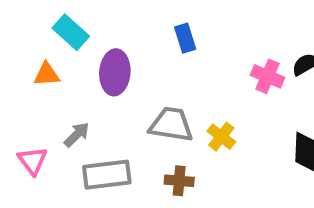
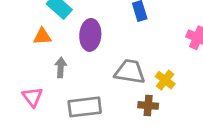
gray arrow: (77, 135) -> (61, 67), moved, turned -42
brown cross: (179, 181) -> (148, 105), moved

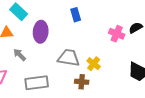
gray arrow: (61, 67) -> (20, 55), turned -48

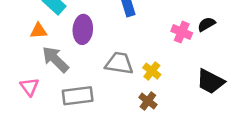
gray arrow: (20, 55) -> (55, 59), size x1.6
brown cross: (82, 82) -> (148, 101), moved, turned 32

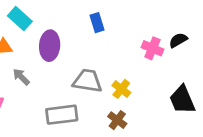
gray arrow: (55, 59) -> (21, 77), size x0.6
black trapezoid: (210, 81) -> (182, 100), turned 40
gray rectangle: (78, 96) -> (62, 115), moved

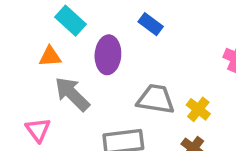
blue rectangle: (97, 23) -> (151, 24), moved, turned -36
gray arrow: (21, 77) -> (72, 94), size x1.6

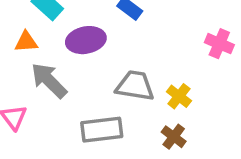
purple ellipse: (108, 55) -> (86, 40), turned 75

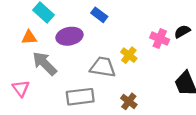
yellow cross: (179, 96) -> (129, 55), moved

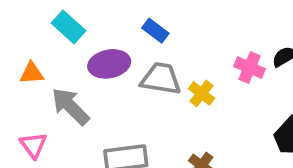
orange triangle: (29, 37) -> (32, 73), moved
gray trapezoid: (103, 67) -> (161, 79), moved

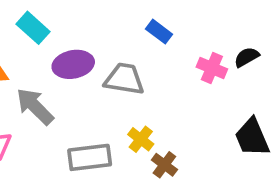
blue rectangle: (155, 31) -> (159, 32), moved
yellow cross: (202, 93) -> (141, 139), moved

